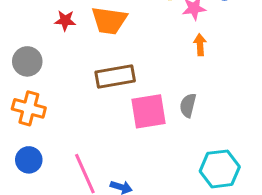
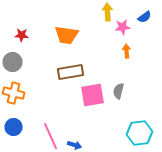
red star: (65, 20) -> (22, 35), moved

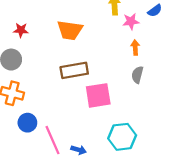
gray semicircle: (119, 91) -> (137, 75), moved
blue circle: (14, 127) -> (27, 123), moved
cyan hexagon: (140, 133) -> (122, 137), moved

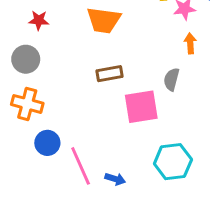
brown rectangle: (74, 70) -> (109, 74), size x0.7
gray semicircle: (137, 75) -> (171, 79), moved

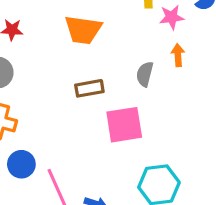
gray semicircle: (171, 79) -> (145, 74), moved

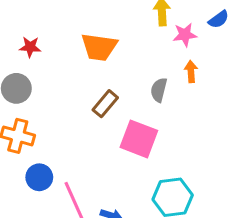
brown rectangle: (89, 88) -> (105, 104), turned -40
pink square: (124, 125) -> (139, 139), turned 30

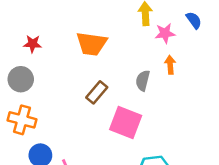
blue semicircle: (219, 19) -> (194, 20), turned -90

